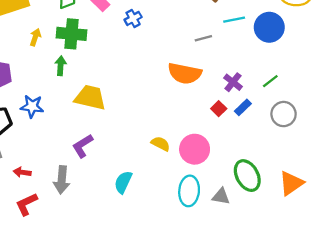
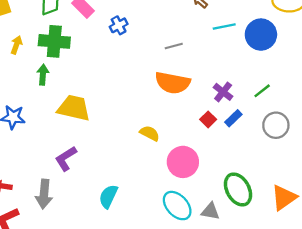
gray line: (203, 38) -> (174, 46), moved
yellow semicircle: (161, 144) -> (150, 133), moved
cyan ellipse: (189, 191) -> (177, 206), turned -48

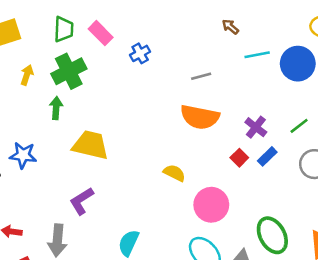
green cross: (54, 41) -> (69, 71), turned -32

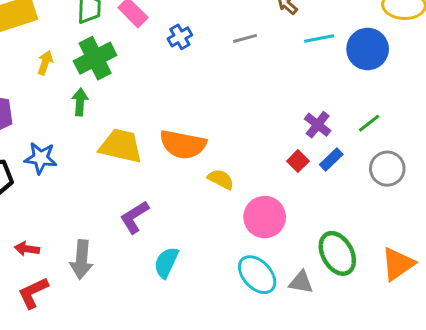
gray line: (201, 76) -> (245, 38), moved
orange semicircle: (200, 117) -> (183, 144), moved
purple L-shape: (82, 201) -> (134, 217), moved

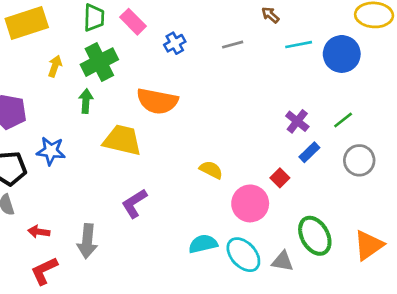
orange semicircle: (183, 144) -> (157, 101), moved
red square: (298, 161) -> (280, 178), moved
cyan semicircle: (166, 262) -> (203, 244), moved, turned 52

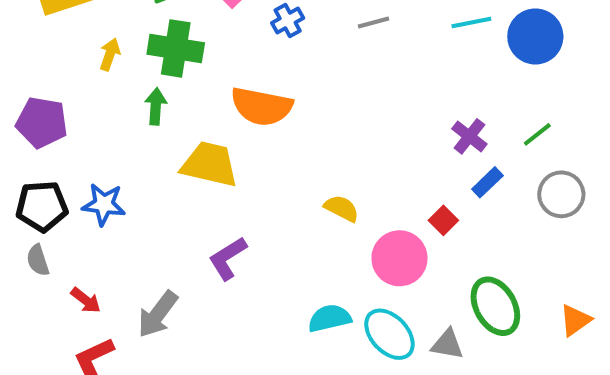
green cross: (99, 62) -> (176, 48), turned 36
blue star: (51, 151) -> (104, 204), moved
red arrow: (39, 232) -> (86, 300), turned -150
gray arrow: (87, 241) -> (158, 314), turned 32
orange triangle: (369, 245) -> (575, 320), size x0.7

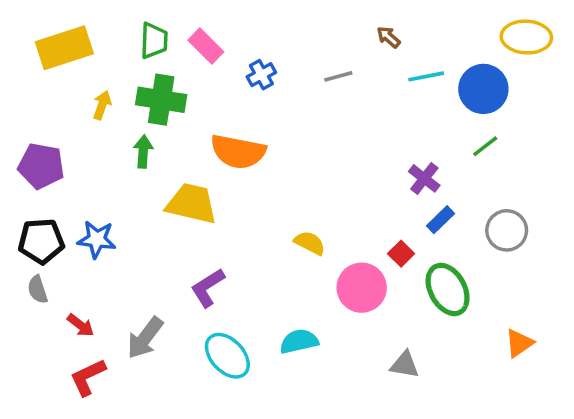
green line: (537, 134) -> (485, 146), moved
green ellipse: (495, 306) -> (448, 289), moved
cyan ellipse: (389, 334) -> (227, 356), moved

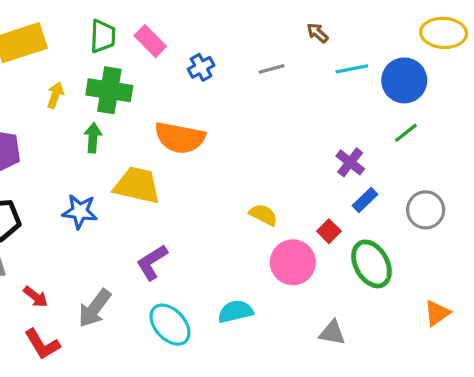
blue star: (97, 239) -> (80, 212), moved
yellow semicircle: (310, 243) -> (263, 215), moved
red L-shape: (88, 377) -> (42, 344), turned -96

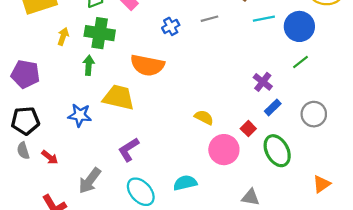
blue cross: (201, 67) -> (171, 26), moved
red arrow: (36, 297) -> (50, 157), moved

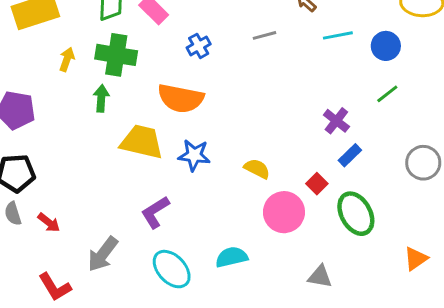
blue cross: (171, 26) -> (199, 46), moved
blue circle: (299, 26) -> (386, 46), size x0.7
gray circle: (314, 114) -> (423, 163), moved
blue star: (80, 115) -> (194, 155), moved

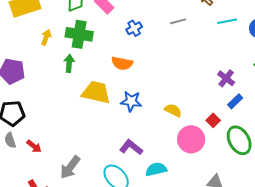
orange semicircle: (181, 98) -> (122, 63), size x0.7
purple L-shape: (155, 212) -> (131, 147), moved, turned 70

